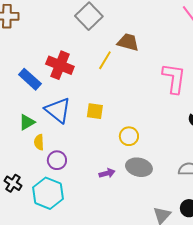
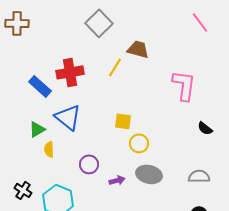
red cross: (60, 65) -> (70, 72), turned -32
yellow square: (95, 111) -> (123, 121), moved
purple circle: (57, 160) -> (89, 164), moved

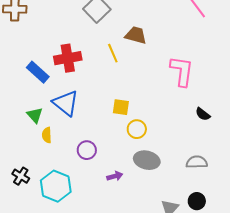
yellow line: (115, 67) -> (113, 53), turned -54
green triangle: (37, 129) -> (35, 115), turned -42
purple arrow: (117, 180) -> (115, 176), moved

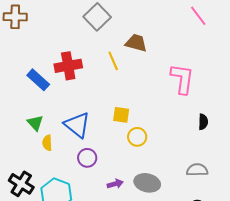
blue triangle: (66, 103) -> (77, 125), moved
black semicircle: (203, 114) -> (203, 122), turned -126
gray ellipse: (147, 160) -> (147, 183), moved
black cross: (21, 176) -> (21, 184), size x1.4

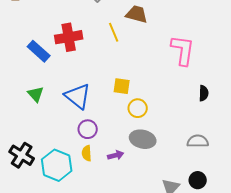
yellow semicircle: (47, 143) -> (87, 153), moved
gray ellipse: (147, 183) -> (143, 139), moved

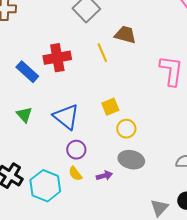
yellow square: (122, 86) -> (110, 107), turned -30
yellow semicircle: (87, 153) -> (75, 174), turned -35

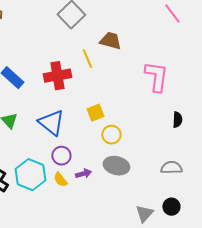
red cross: (57, 58) -> (57, 76), moved
purple arrow: (104, 176) -> (83, 174), moved
cyan hexagon: (45, 186) -> (30, 175), moved

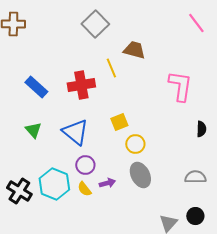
gray ellipse: (116, 166) -> (140, 175), turned 50

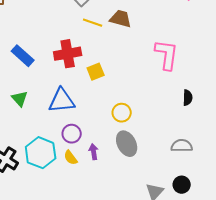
yellow line: (111, 68) -> (93, 23), moved, turned -48
yellow square: (119, 122) -> (96, 72), moved
blue triangle: (75, 132) -> (62, 101), turned -44
purple arrow: (107, 183) -> (94, 152), turned -84

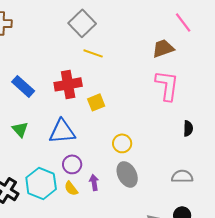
brown trapezoid: (121, 19) -> (163, 48), moved, turned -35

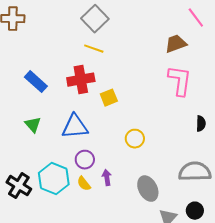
yellow line: (93, 53) -> (94, 49), moved
gray ellipse: (127, 174) -> (148, 189), moved
gray semicircle: (182, 176) -> (195, 172), size x1.5

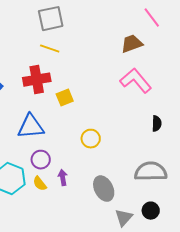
gray square: (95, 19) -> (51, 19), turned 32
pink L-shape: (180, 81) -> (136, 81), turned -48

